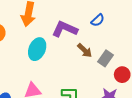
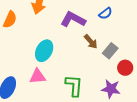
cyan ellipse: (37, 49) -> (44, 51), moved

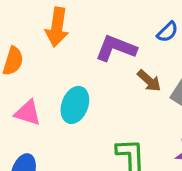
pink triangle: (38, 76) -> (28, 113), moved, turned 30

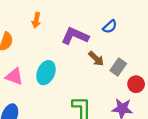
orange arrow: (57, 27) -> (36, 20), size x0.6

